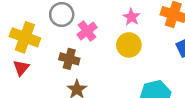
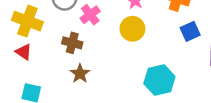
red triangle: (21, 68) -> (24, 52), turned -36

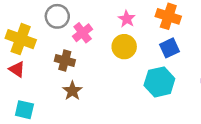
blue square: (190, 31) -> (170, 48), moved
cyan hexagon: (159, 80) -> (159, 82), moved

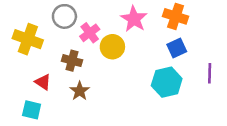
pink star: (127, 19) -> (134, 19), size x1.5
yellow circle: (124, 47) -> (112, 47), moved
red triangle: (17, 69) -> (43, 82), moved

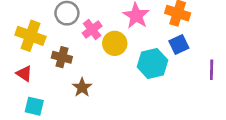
brown cross: (72, 61) -> (62, 57), moved
red triangle: (43, 82) -> (24, 74), moved
cyan hexagon: (167, 82) -> (152, 63), moved

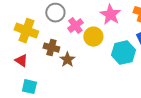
brown star: (82, 87) -> (67, 60), moved

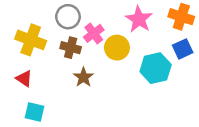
brown cross: (51, 48) -> (71, 48), moved

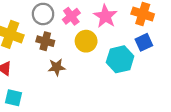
pink cross: (94, 33) -> (71, 16), moved
brown star: (83, 77) -> (57, 67), turned 30

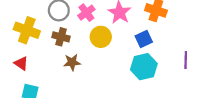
blue square: (144, 42) -> (144, 39), moved
cyan hexagon: (120, 59) -> (144, 67), moved

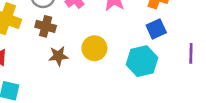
yellow circle: (101, 37) -> (94, 48), moved
blue square: (144, 39) -> (156, 29), moved

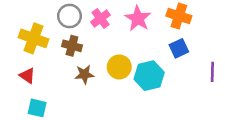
cyan hexagon: (142, 61) -> (149, 76), moved

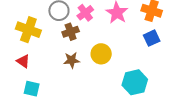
brown cross: (72, 46) -> (71, 32), moved, turned -35
cyan hexagon: (149, 76) -> (135, 82), moved

